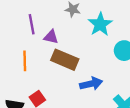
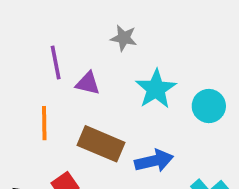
cyan star: (100, 24) -> (156, 89), moved
brown rectangle: (65, 60) -> (101, 144), moved

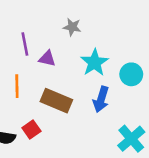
blue arrow: (154, 161) -> (101, 99), moved, turned 120

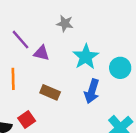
purple line: (25, 44) -> (21, 40), turned -30
brown rectangle: (56, 101) -> (50, 92), size x0.7

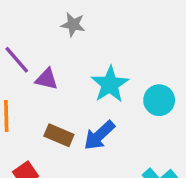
gray star: (65, 24) -> (73, 25), moved
blue arrow: (92, 91) -> (99, 135), moved, turned 30

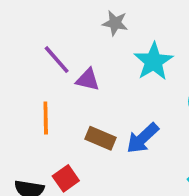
cyan star: (110, 84) -> (154, 61), moved

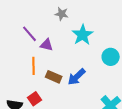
orange line: (46, 118) -> (34, 66), moved

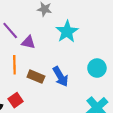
cyan circle: (111, 57) -> (97, 68), moved
blue arrow: (77, 77) -> (61, 77), turned -78

